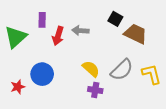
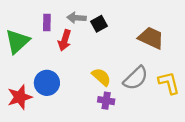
black square: (115, 19) -> (99, 24), moved, turned 32
gray arrow: (80, 31) -> (77, 18), moved
red star: (18, 87) -> (20, 97), size x1.5

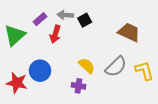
purple rectangle: (47, 22) -> (40, 19), turned 48
red star: (20, 97) -> (17, 83), turned 30
purple cross: (106, 101) -> (78, 86), moved

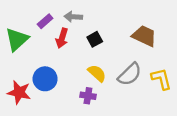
black square: (85, 20) -> (95, 39), moved

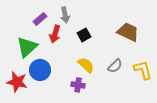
gray arrow: (73, 17) -> (65, 15), turned -105
green triangle: (17, 39) -> (27, 47), moved
gray semicircle: (130, 74) -> (115, 66), size x0.7

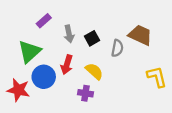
gray arrow: (65, 15) -> (69, 34), moved
red arrow: (55, 34) -> (67, 65), moved
gray semicircle: (115, 66) -> (117, 48), moved, turned -35

